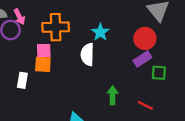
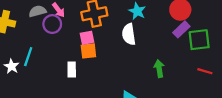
green square: (159, 73) -> (199, 40), size x1.5
red line: (145, 105) -> (205, 71), moved

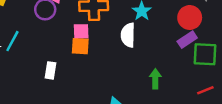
white rectangle: (72, 69) -> (50, 70), moved
red line: (205, 71) -> (205, 90), turned -48

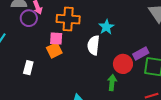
red circle: (190, 17) -> (123, 64), moved
orange square: (80, 46) -> (54, 50), turned -35

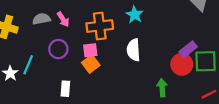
purple circle: (29, 18) -> (58, 49), moved
cyan star: (106, 27) -> (135, 15), moved
red circle: (123, 64) -> (182, 64), moved

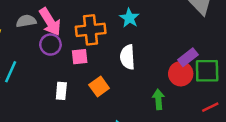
pink arrow: (63, 19) -> (50, 22), size x1.6
purple circle: (58, 49) -> (50, 45), moved
orange square: (91, 64) -> (99, 86), moved
white rectangle: (65, 89) -> (61, 91), moved

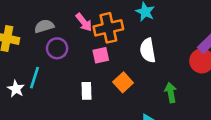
pink arrow: (50, 22) -> (84, 22), moved, size x0.7
purple circle: (50, 45) -> (57, 48), moved
green arrow: (158, 99) -> (171, 93), moved

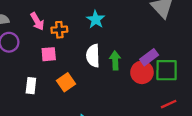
orange cross: (108, 28) -> (59, 30), size x0.6
green arrow: (171, 93) -> (115, 60), moved

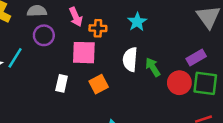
pink square: (49, 54) -> (84, 53), size x1.5
purple rectangle: (149, 57) -> (196, 57), moved
green arrow: (115, 60) -> (153, 67), turned -36

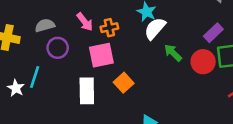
white semicircle: (130, 59) -> (155, 28), moved, turned 50
white rectangle: (62, 83) -> (87, 91), size x1.5

